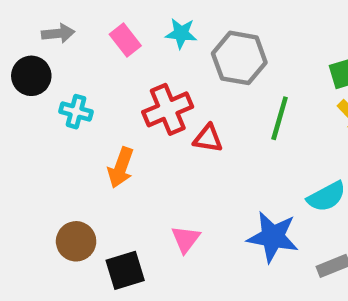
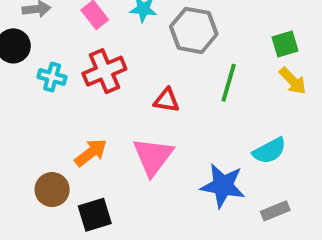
red cross: (168, 109) -> (104, 71), moved
orange arrow: (121, 168) -> (91, 153), moved, turned -148
pink triangle: (186, 239) -> (153, 157), moved, size x1.6

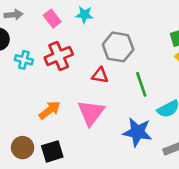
gray hexagon: (194, 30) -> (118, 47), moved
green line: (229, 83) -> (141, 84), moved, turned -35
brown circle: (52, 190) -> (23, 148), moved

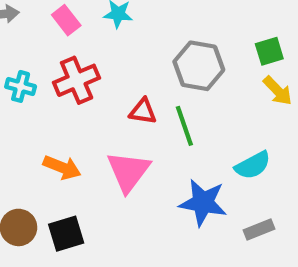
gray hexagon: (118, 47) -> (199, 66), moved
green line: (141, 84) -> (184, 126), moved
orange arrow: (50, 110) -> (62, 167), turned 60

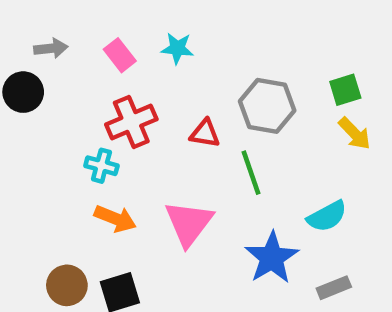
cyan cross: (21, 86) -> (101, 166), moved
red triangle: (143, 111) -> (205, 133), moved
blue star: (203, 203) -> (272, 258), turned 30

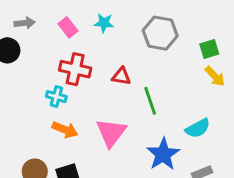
gray hexagon: (267, 106) -> (160, 33), moved
red cross: (131, 122) -> (75, 69), turned 36

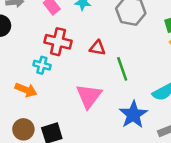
orange arrow: (65, 130) -> (26, 90), moved

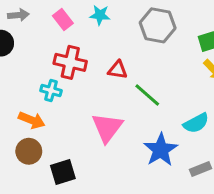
green line: (122, 69) -> (147, 95), turned -30
brown circle: (23, 129) -> (29, 151), moved

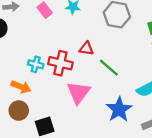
red cross: (70, 62) -> (60, 63), moved

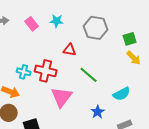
red triangle: (86, 49) -> (70, 50), moved
blue star: (119, 109) -> (98, 112), size x0.6

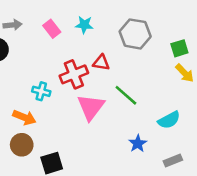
red cross: (46, 71) -> (74, 74), moved, turned -35
pink triangle: (62, 97) -> (91, 107), moved

